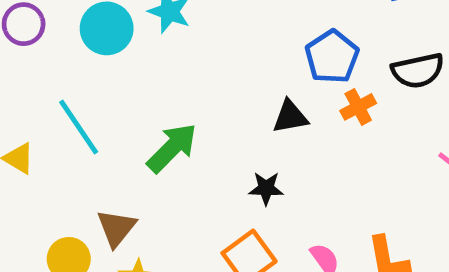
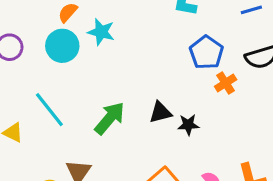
black triangle: (290, 117) -> (160, 112), moved
black star: (266, 188) -> (188, 125), moved

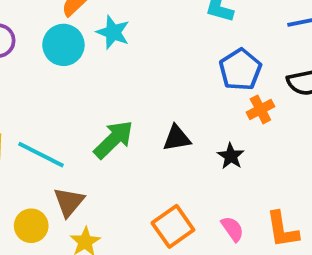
cyan line: (49, 110) -> (41, 155), moved, turned -30
black star: (188, 125) -> (231, 156), moved, turned 30

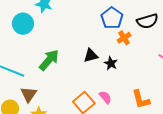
cyan circle: (63, 45) -> (23, 24), moved
black triangle: (177, 138) -> (91, 55), moved
pink semicircle: (232, 229) -> (105, 97), moved

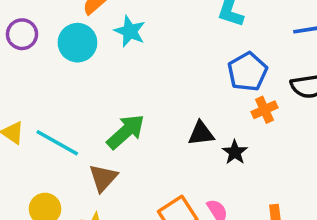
cyan circle: (23, 24) -> (77, 43), moved
brown triangle: (29, 94) -> (103, 178), moved

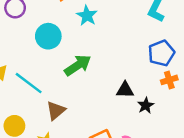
cyan circle: (77, 43) -> (48, 36), moved
green arrow: (126, 132) -> (78, 65), moved

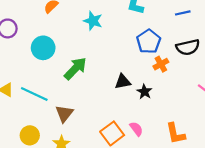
cyan star: (87, 16) -> (93, 21), moved

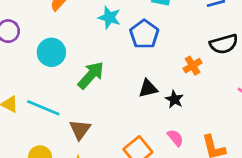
blue pentagon: (149, 41) -> (144, 34), moved
pink semicircle: (136, 129) -> (175, 138), moved

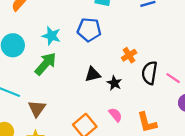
cyan star: (109, 18) -> (51, 36), moved
blue pentagon: (144, 34) -> (89, 30), turned -30
black semicircle: (224, 44) -> (150, 73), moved, turned 115

